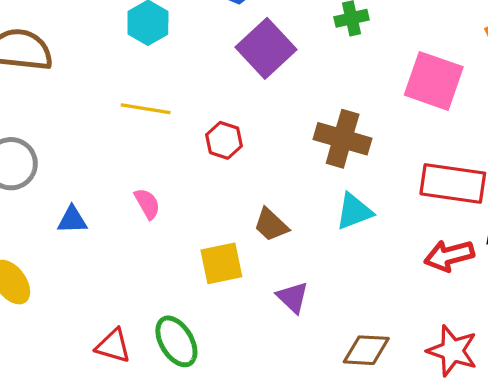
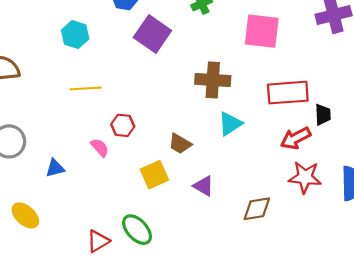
red hexagon: (224, 140) -> (123, 125), moved
red triangle: (113, 346) -> (98, 241), turned -35
red star: (452, 351) -> (305, 177), moved

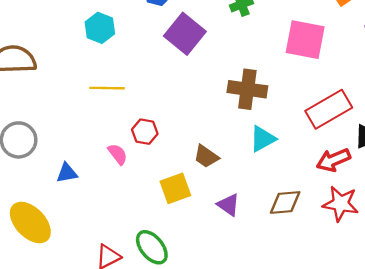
red rectangle: (288, 93) -> (329, 109), turned -30
brown diamond: (257, 209) -> (285, 202), moved
yellow ellipse: (25, 215) -> (30, 222), size x1.4

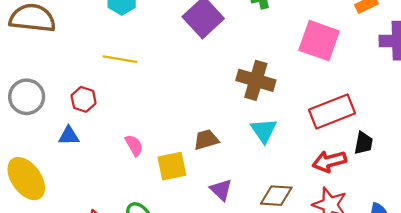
red hexagon: (145, 132) -> (84, 99), moved
cyan triangle: (263, 139) -> (264, 131), turned -44
pink semicircle: (118, 154) -> (134, 145), moved
brown trapezoid: (206, 156) -> (206, 140), turned 120

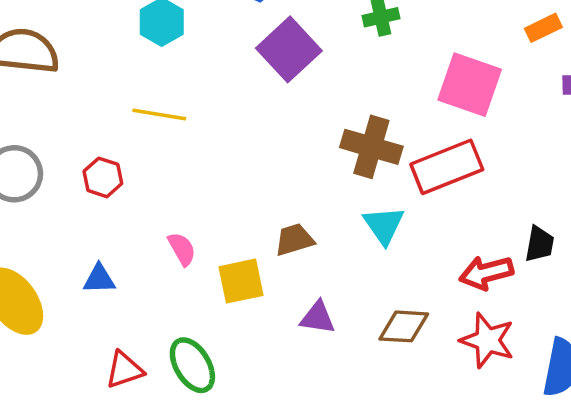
red rectangle: (332, 111) -> (447, 167), moved
blue triangle: (69, 136) -> (99, 279), moved
purple triangle: (221, 190) -> (318, 318), turned -35

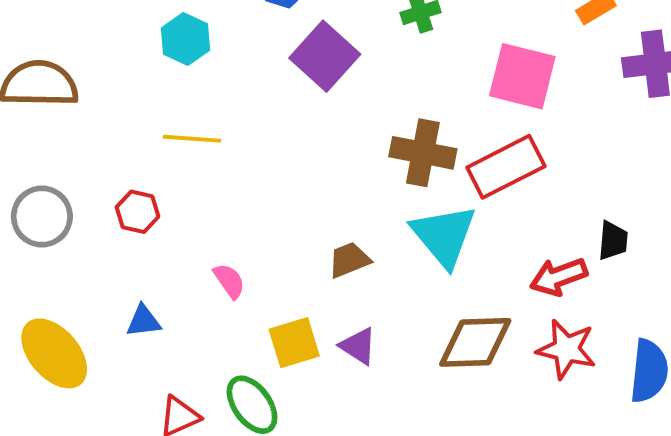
cyan triangle: (384, 225) -> (444, 236), size x1.5
yellow square: (241, 281) -> (294, 343), moved
purple triangle: (318, 318) -> (358, 346), moved, turned 30
brown diamond: (404, 326) -> (475, 342), size x1.4

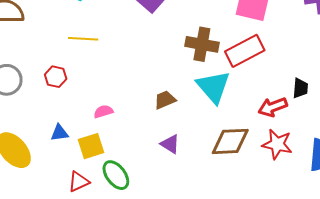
pink semicircle: (229, 281) -> (103, 112), turned -72
yellow square: (294, 343) -> (91, 146), moved

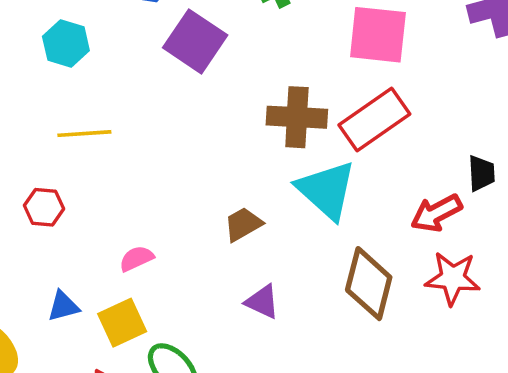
brown diamond: (230, 141) -> (369, 284), turned -66

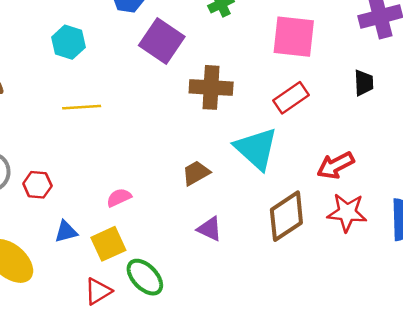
brown cross: (297, 117) -> (211, 87), moved
red rectangle: (374, 120) -> (291, 98), size x0.7
black trapezoid: (481, 173) -> (364, 83), moved
red hexagon: (44, 207) -> (37, 185), moved
brown diamond: (369, 284) -> (286, 216), turned 42

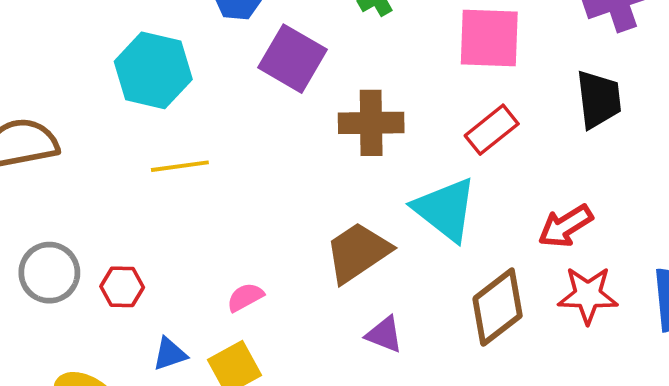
cyan hexagon: (68, 42) -> (153, 70), size x1.5
black trapezoid: (364, 83) -> (599, 99), size x1.5
brown trapezoid: (196, 173) -> (358, 252), size x1.6

